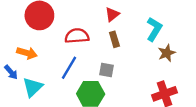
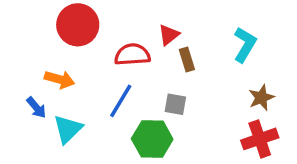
red triangle: (112, 14) -> (169, 35), moved
brown star: (167, 53) -> (261, 98), moved

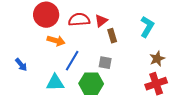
red semicircle: (132, 55) -> (79, 20), moved
orange arrow: (60, 79) -> (56, 41), moved
cyan triangle: (68, 129) -> (55, 83), moved, turned 42

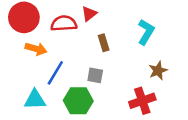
red triangle: (101, 21) -> (89, 14), moved
red cross: (156, 84) -> (142, 101), moved

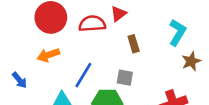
orange arrow: (36, 49) -> (48, 55), moved, turned 145
brown star: (158, 71) -> (191, 61), moved

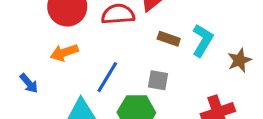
cyan L-shape: (177, 32) -> (203, 40), moved
brown rectangle: (134, 44) -> (169, 39), turned -54

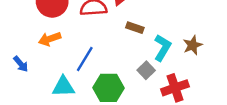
cyan L-shape: (203, 40) -> (162, 48), moved
gray square: (158, 80) -> (146, 70), moved, turned 36

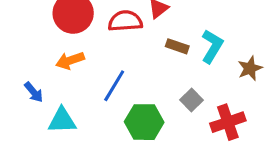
cyan L-shape: (162, 48) -> (212, 46), moved
cyan triangle: (63, 87) -> (62, 121), moved

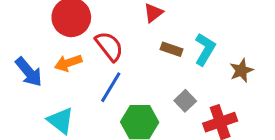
red semicircle: (125, 21) -> (109, 46), moved, turned 56
blue arrow: (34, 92) -> (29, 72), moved, size x1.5
cyan triangle: (62, 121) -> (61, 121), turned 40

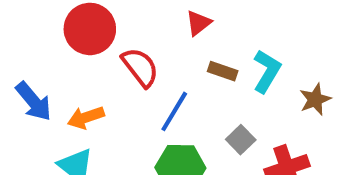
orange arrow: (68, 63) -> (86, 117), moved
blue line: (111, 87) -> (174, 111), moved

